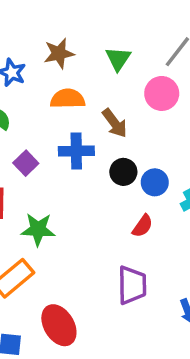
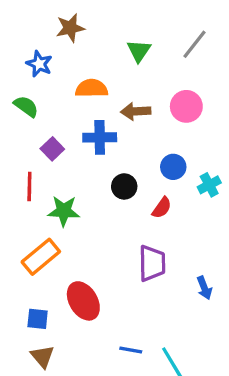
brown star: (59, 53) -> (70, 28), moved
pink circle: (162, 93) -> (186, 106), moved
brown arrow: (115, 123) -> (136, 111), turned 124
black circle: (123, 172) -> (124, 186), moved

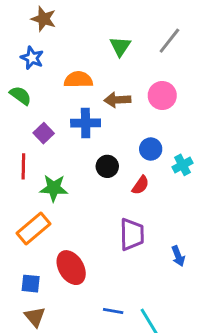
brown star: (70, 28) -> (44, 19), moved, turned 30

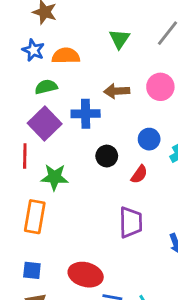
orange semicircle: (78, 80) -> (66, 56), moved
green semicircle: (20, 96) -> (46, 87), moved, turned -50
purple square: (44, 133) -> (45, 124), size x1.6
orange rectangle: (34, 229) -> (35, 217), turned -40
red ellipse: (71, 268) -> (86, 275), moved, turned -44

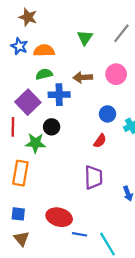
green semicircle: (46, 87) -> (44, 74), moved
black circle: (107, 156) -> (52, 127), moved

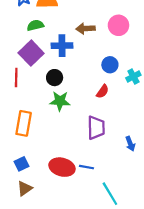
green semicircle: (44, 74) -> (35, 25), moved
green star: (35, 143) -> (60, 101), moved
blue square: (18, 214) -> (21, 164), turned -32
blue line: (80, 234) -> (87, 167), moved
brown triangle: (21, 239) -> (25, 188), turned 35

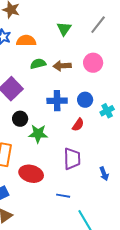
green semicircle: (35, 25) -> (38, 64), moved
blue cross: (62, 46) -> (57, 101), moved
black circle: (55, 78) -> (20, 119), moved
red ellipse: (62, 167) -> (31, 174), moved

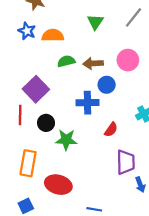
blue circle: (85, 100) -> (107, 85), moved
purple trapezoid: (72, 159) -> (126, 162), moved

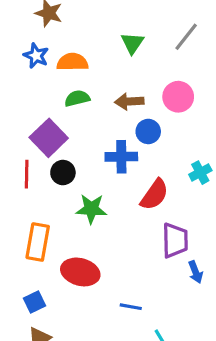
green semicircle: (66, 61) -> (77, 98), moved
black circle: (46, 123) -> (63, 173), moved
red semicircle: (111, 130) -> (154, 195), size x1.5

